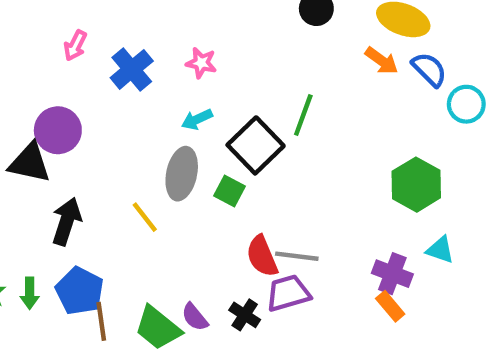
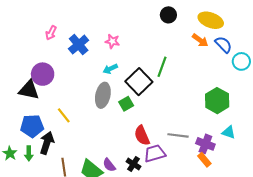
green square: (229, 191) -> (126, 104), turned 32
yellow line: (145, 217) -> (64, 115), moved
black arrow: (67, 221) -> (47, 143), moved
gray line: (297, 256) -> (178, 135), moved
blue pentagon: (80, 291) -> (32, 126), moved, turned -30

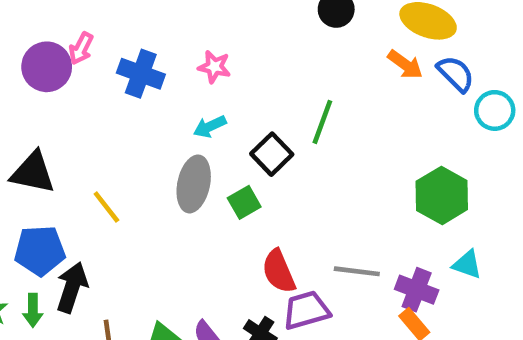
blue cross: (79, 45) -> (141, 74), turned -30
purple circle: (43, 74) -> (47, 67), moved
black square: (139, 82) -> (272, 154), size x0.7
yellow line: (64, 115) -> (106, 207), moved

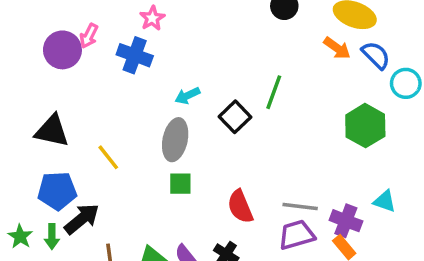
pink star: (214, 67) -> (152, 18), moved, turned 30
green hexagon: (442, 195) -> (365, 126), moved
green square: (244, 202) -> (180, 184), moved, turned 30
black arrow: (72, 287) -> (82, 219), turned 33
purple trapezoid: (306, 310) -> (297, 235), moved

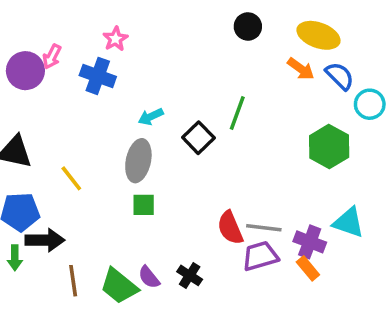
cyan triangle: (385, 201) -> (349, 222), size x1.4
red semicircle: (240, 207) -> (230, 228), moved
black arrow: (82, 219) -> (45, 240), turned 39

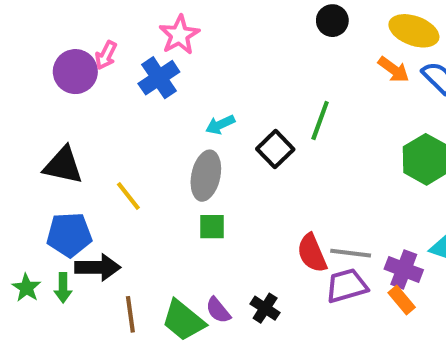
pink star: (115, 39) -> (179, 35), size x1.4
blue cross: (98, 76) -> (159, 78), turned 36

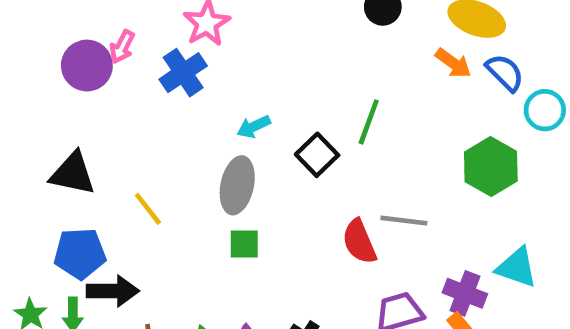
red semicircle: (312, 253) -> (359, 242), moved
gray line: (351, 253) -> (404, 221), moved

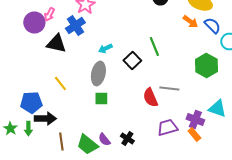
green line: (369, 122) -> (154, 46), turned -42
black triangle: (73, 174) -> (56, 44), moved

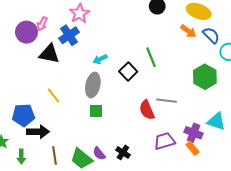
green arrow: (28, 128) -> (21, 157), moved

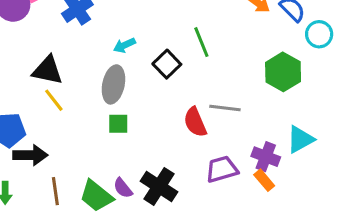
black triangle: (49, 54) -> (48, 70), moved
cyan triangle: (216, 121) -> (300, 139), turned -48
black cross: (123, 152) -> (159, 186), size x1.6

